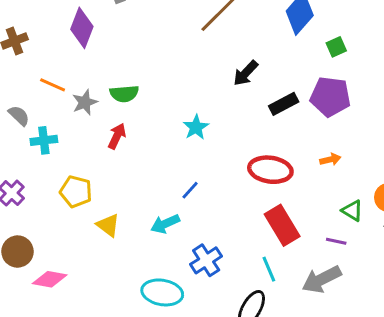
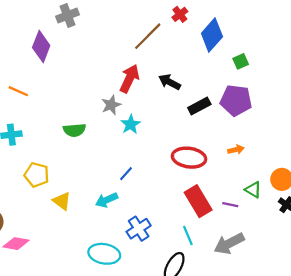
black arrow: (246, 73) -> (170, 82), turned 75
green semicircle: (124, 94) -> (74, 130), moved
gray star: (85, 102) -> (111, 105), moved
red arrow: (117, 136) -> (129, 79), moved, size x1.4
purple line: (336, 241) -> (230, 205), moved

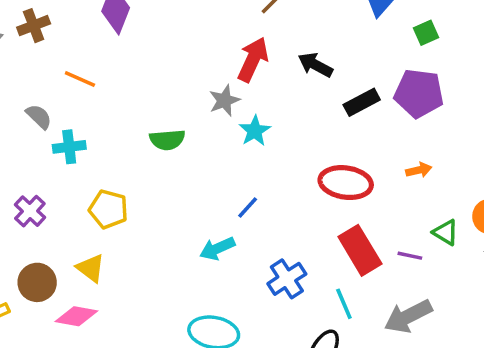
yellow triangle: (62, 201) -> (91, 268), moved
blue cross: (139, 229) -> (287, 279), moved

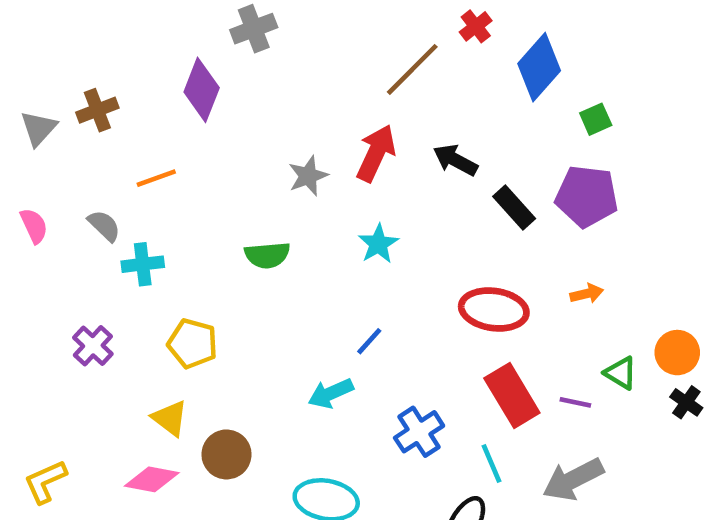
orange line: (80, 79) -> (156, 178), turned -44
gray star: (224, 100) -> (308, 176), moved
black rectangle: (362, 102) -> (514, 208), turned 76
brown circle: (37, 282) -> (227, 454), moved

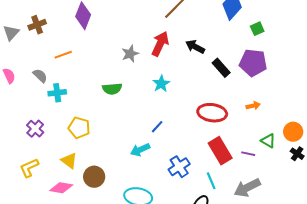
yellow L-shape: (45, 482) -> (29, 168), moved

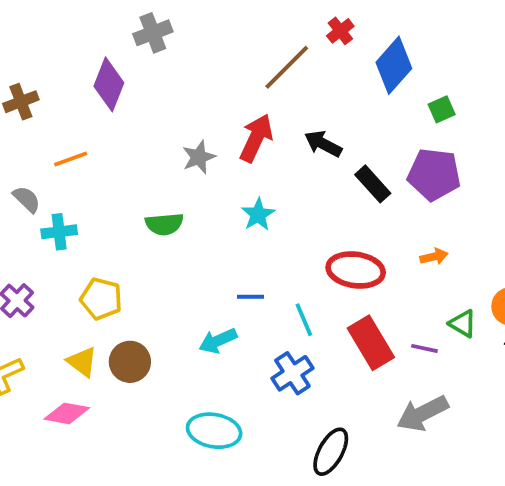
blue line: (157, 127) -> (250, 297), turned 48
brown circle: (94, 177) -> (130, 362), moved
cyan line: (211, 181) -> (304, 320), moved

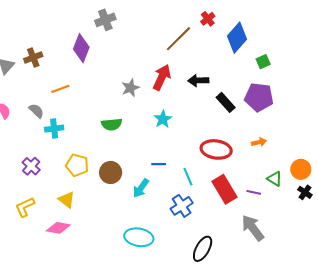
black arrow: (323, 144) -> (198, 80), turned -30
cyan arrow: (218, 341) -> (141, 188), turned -30
brown circle: (130, 362) -> (111, 172), moved
gray arrow: (423, 413) -> (253, 228), turned 80

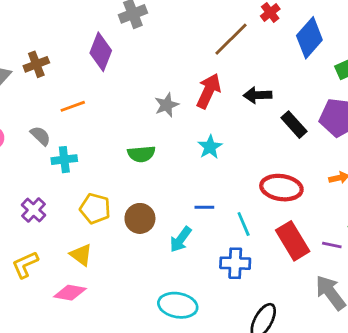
blue cross: (182, 206) -> (235, 263), turned 35

